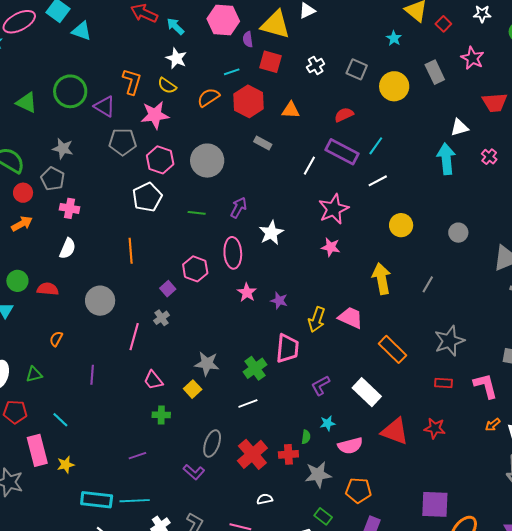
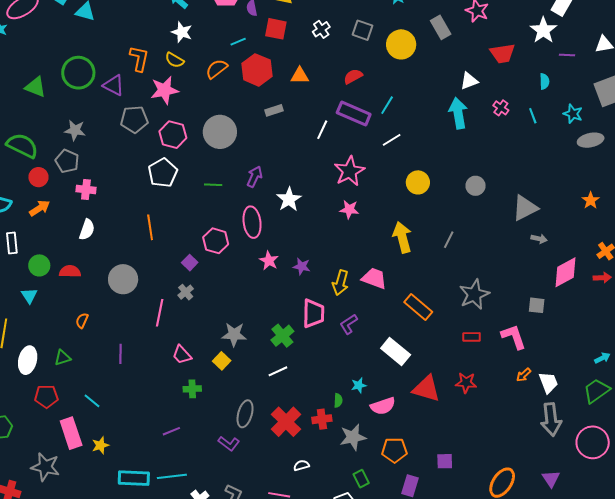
gray rectangle: (263, 143) -> (274, 110), turned -42
purple L-shape: (321, 385) -> (349, 324), moved
purple square: (435, 504) -> (445, 461), moved, size x0.6
green rectangle: (323, 516) -> (361, 479), turned 30

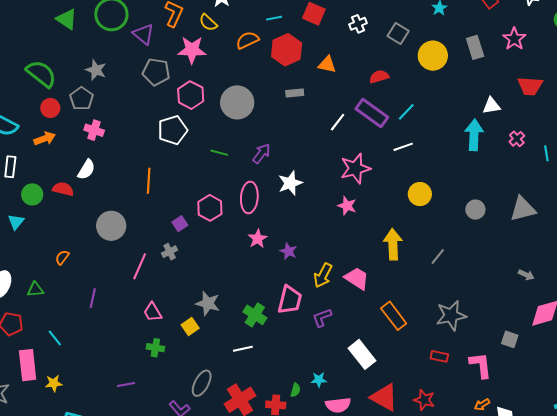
gray triangle: (525, 208) -> (523, 209), moved
red semicircle: (70, 271) -> (63, 189), moved
green cross: (282, 336) -> (255, 315), turned -30

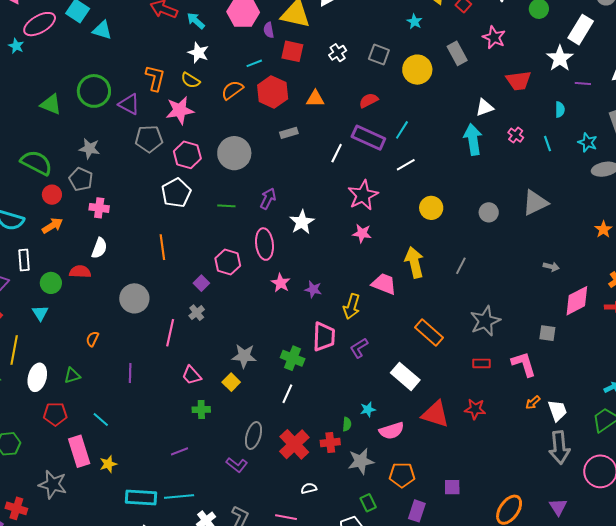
pink trapezoid: (357, 278) -> (384, 284), moved
white line: (243, 349) -> (287, 394), turned -42

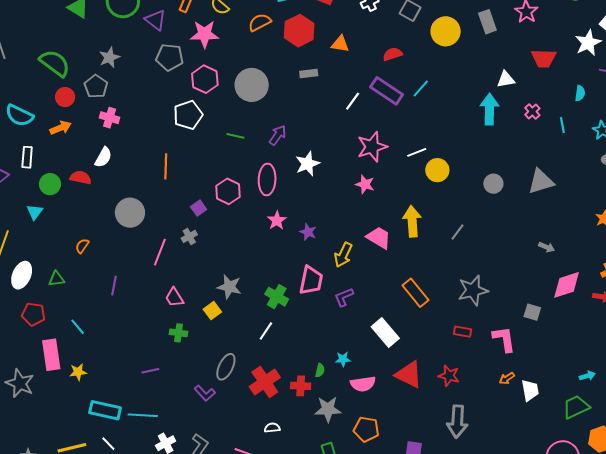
gray star: (89, 149) -> (109, 57), turned 30
white line: (406, 165) -> (417, 152), moved
gray arrow: (559, 448) -> (457, 422), moved

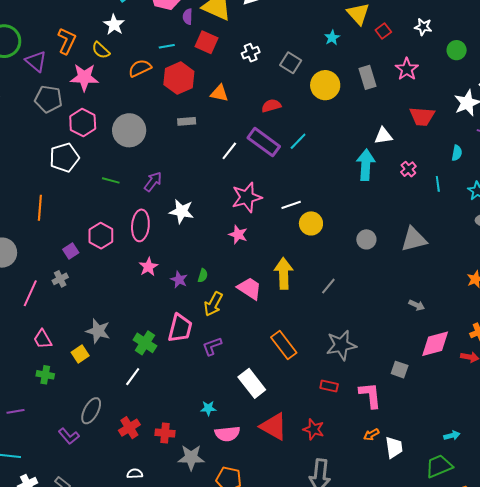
white star: (307, 164) -> (181, 211), turned 30
green semicircle: (320, 370) -> (203, 275), moved
red cross: (265, 382) -> (129, 428), size x0.7

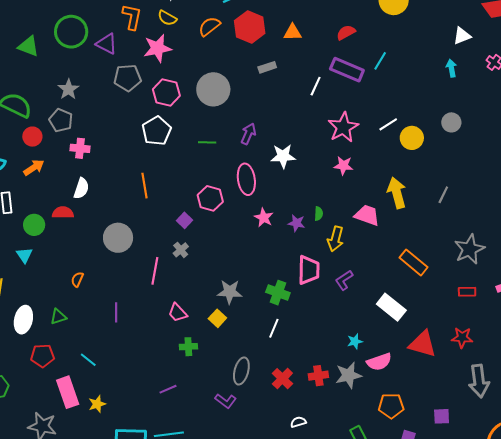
cyan arrow: (366, 165) -> (451, 68), size x0.6
gray circle: (366, 239) -> (451, 122), moved
gray star: (191, 457) -> (348, 375), moved

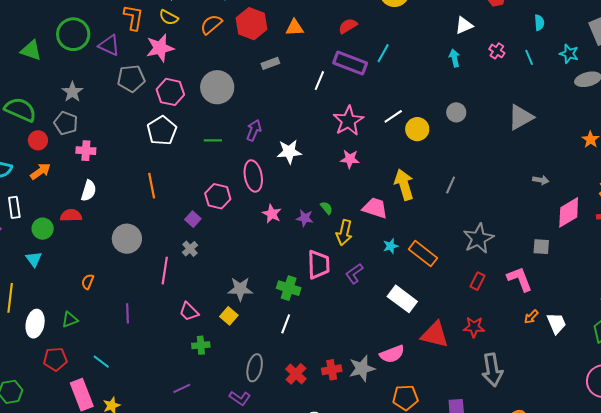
green semicircle: (319, 214) -> (327, 208), turned -40
red rectangle: (467, 292) -> (478, 281), turned -60
cyan star: (355, 341) -> (391, 246), moved

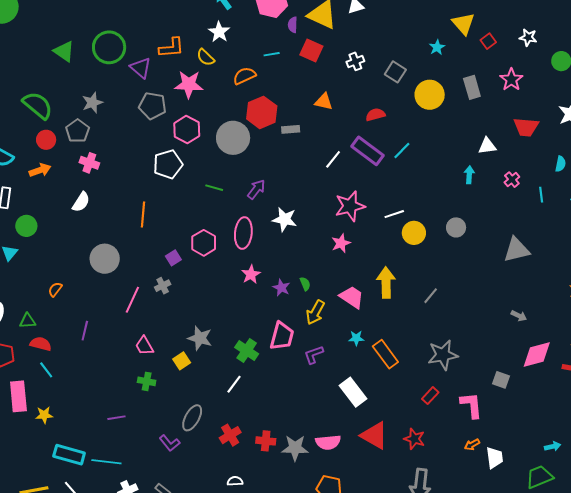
orange L-shape: (133, 17) -> (172, 48), turned 60
red hexagon: (252, 24) -> (262, 112), moved
pink star: (350, 159) -> (341, 243), turned 30
red semicircle: (71, 215) -> (41, 344), moved

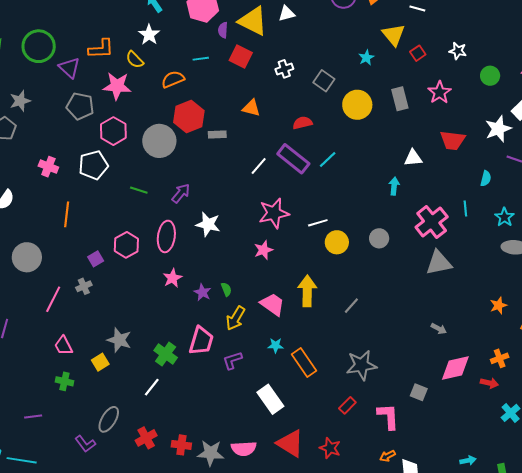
pink cross: (89, 163) -> (48, 167), moved
pink cross: (512, 180) -> (432, 222), moved, size x2.0

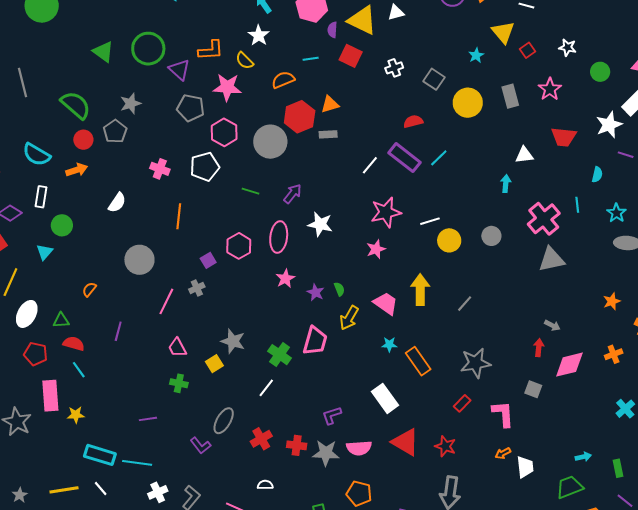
orange triangle: (251, 108) -> (330, 104), moved, turned -30
purple L-shape: (232, 360) -> (332, 415), moved
red arrow: (489, 383) -> (539, 348), moved, turned -96

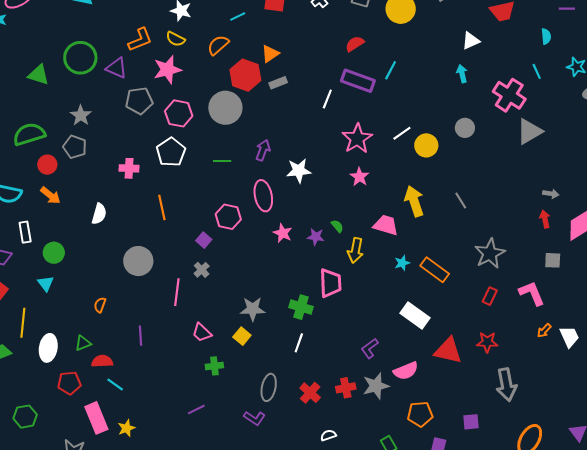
green semicircle: (76, 105) -> (29, 134), turned -40
orange arrow: (77, 170) -> (50, 195), turned 75
gray line: (465, 304) -> (461, 201), turned -54

